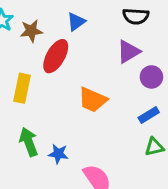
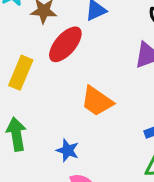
blue star: (58, 154) -> (68, 150), moved

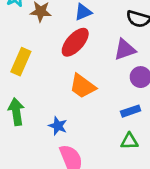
red ellipse: (65, 44) -> (75, 42), moved

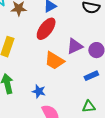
purple triangle: (125, 50) -> (75, 46), moved
green triangle: (129, 141) -> (89, 107), moved

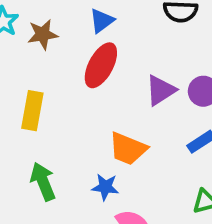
orange trapezoid: (54, 61) -> (128, 149), moved

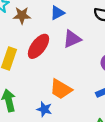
red ellipse: (101, 65) -> (38, 46), moved
purple triangle: (161, 90) -> (72, 39), moved

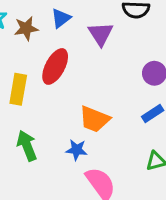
blue triangle: (57, 13) -> (61, 18), moved
purple triangle: (72, 39) -> (101, 34), moved, turned -30

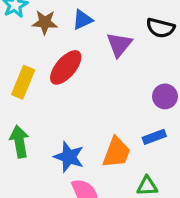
orange trapezoid: (94, 119) -> (116, 152), moved, turned -104
blue star: (77, 150) -> (69, 157), size x1.4

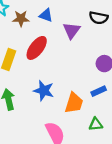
blue triangle: (82, 20) -> (46, 15), turned 48
blue star: (69, 157) -> (44, 91), moved

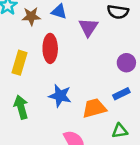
red ellipse: (37, 48) -> (50, 48), turned -35
orange trapezoid: (74, 103) -> (94, 108), turned -120

